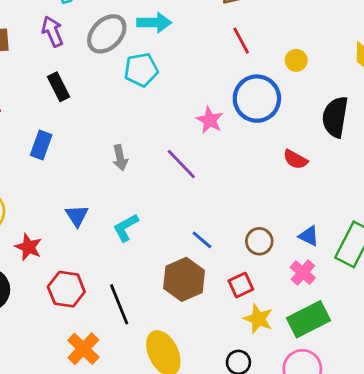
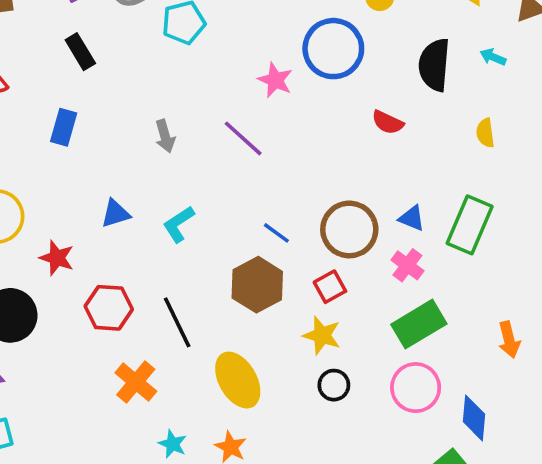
blue triangle: (77, 216) -> (116, 214), turned 50
brown circle: (259, 241) -> (349, 229), size x1.6
yellow star: (258, 319) -> (322, 335), moved

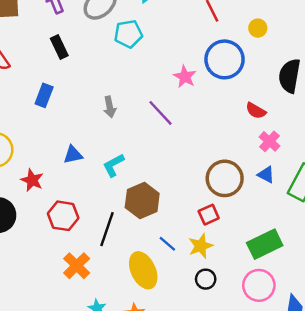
blue line: (276, 233) -> (167, 244), moved
pink cross: (407, 265) -> (269, 141), moved
brown hexagon: (257, 285) -> (142, 200), moved
black line: (177, 322) -> (107, 229), turned 40
yellow star: (322, 335) -> (201, 246), turned 30

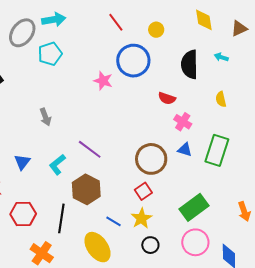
purple line: (161, 113) -> (90, 149), moved
blue triangle: (73, 155) -> (22, 162), turned -30

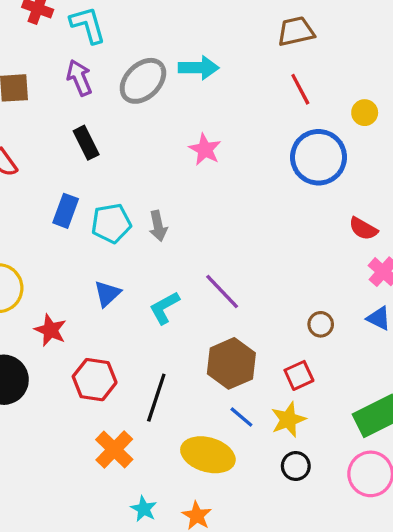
cyan pentagon: (50, 54) -> (111, 223), moved
pink star: (103, 81) -> (205, 149), moved
brown circle: (151, 159) -> (321, 324), size x0.5
brown hexagon: (86, 189) -> (231, 363), moved
yellow ellipse: (97, 247) -> (208, 455), turned -48

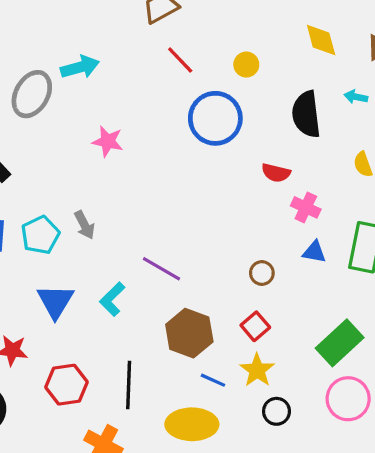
blue triangle: (107, 294) -> (55, 301), size x1.4

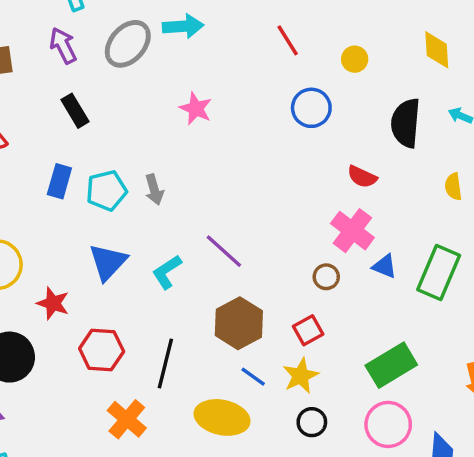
blue circle: (215, 118) -> (311, 108), size x0.7
pink cross: (306, 207) -> (352, 231), moved, size x1.4

